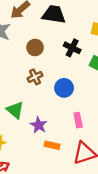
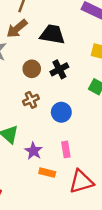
black cross: (72, 48) -> (59, 69), moved, turned 35
pink rectangle: (78, 120) -> (66, 149), moved

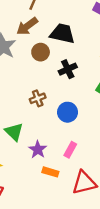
brown circle: (32, 69) -> (41, 52), moved
pink rectangle: (66, 149) -> (70, 150), turned 35

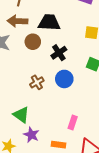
brown arrow: (27, 26) -> (17, 21), turned 48
blue circle: (68, 112) -> (64, 79), moved
purple star: (38, 150) -> (31, 135), moved

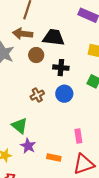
black cross: (59, 53) -> (61, 68), turned 35
pink rectangle: (73, 122) -> (78, 136), moved, turned -32

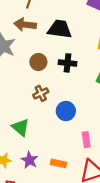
brown circle: (36, 55) -> (38, 62), moved
blue circle: (64, 94) -> (66, 111), moved
purple star: (28, 146) -> (30, 160), moved

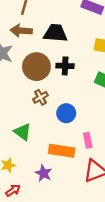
brown circle: (38, 62) -> (36, 67), size x1.6
purple star: (30, 160) -> (43, 173), moved
orange rectangle: (59, 163) -> (62, 151), moved, size x1.6

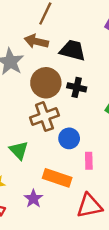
brown cross: (40, 97) -> (44, 117), size x1.6
pink rectangle: (88, 140) -> (89, 161), moved

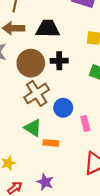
green triangle: (19, 150) -> (33, 128), moved
orange rectangle: (57, 178) -> (51, 143), moved, size x0.6
purple star: (33, 199) -> (45, 182), moved

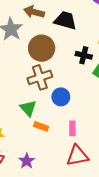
black cross: (59, 61) -> (84, 55), moved
pink rectangle: (85, 124) -> (72, 128), moved

